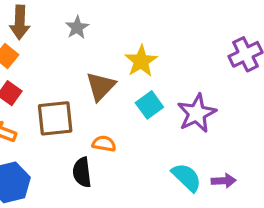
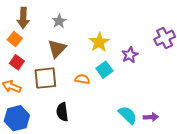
brown triangle: (101, 86) -> (57, 49), moved
purple star: (197, 113) -> (130, 55), moved, size x0.7
orange semicircle: (104, 144) -> (82, 79), moved

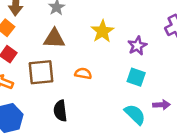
brown triangle: (57, 49) -> (54, 39), turned 48
cyan square: (104, 70) -> (136, 77), moved, turned -35
purple arrow: (151, 117) -> (161, 105), moved

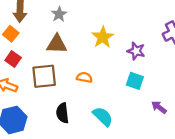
purple star: (137, 46) -> (136, 51), turned -30
purple arrow: (161, 105) -> (159, 107), turned -140
cyan semicircle: (135, 114) -> (103, 116), moved

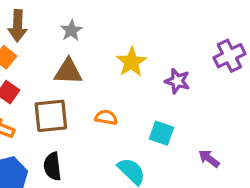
cyan square: (135, 81) -> (161, 133), moved
black semicircle: (63, 113) -> (52, 166), moved

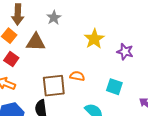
brown triangle: (68, 72) -> (36, 42), moved
brown square: (51, 116) -> (54, 86), moved

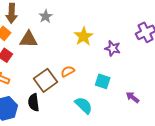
orange semicircle: (77, 76) -> (68, 71), turned -40
brown square: (54, 86) -> (46, 80), turned -30

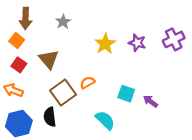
brown triangle: (29, 39) -> (49, 59), moved, turned 48
purple star: (113, 48) -> (137, 43), moved
purple arrow: (133, 97) -> (150, 101), moved

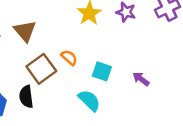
orange semicircle: (87, 83) -> (69, 58), turned 72
cyan square: (126, 94) -> (102, 71), moved

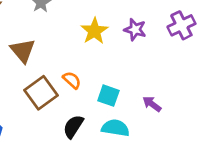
black semicircle: (26, 97) -> (73, 126), moved, turned 40
cyan semicircle: (89, 100) -> (115, 128), moved, turned -35

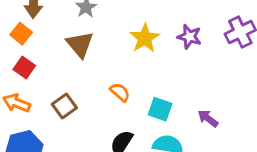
brown triangle: (23, 51) -> (80, 44), moved
brown square: (41, 93) -> (64, 106), moved, size x0.7

